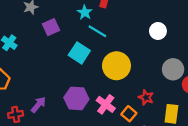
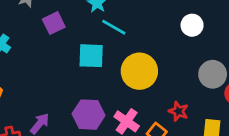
cyan square: (79, 53) -> (91, 56), turned -30

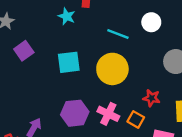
purple square: (54, 23) -> (24, 51), moved
cyan line: (114, 27) -> (118, 34), moved

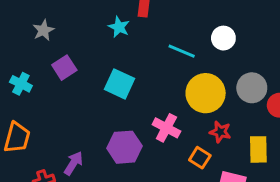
cyan square: (69, 62) -> (119, 84), turned 30
yellow circle: (112, 69) -> (206, 93), moved
pink cross: (108, 114) -> (166, 128), moved

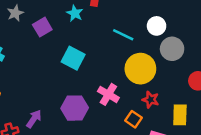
purple square: (64, 68) -> (42, 27), moved
gray circle: (252, 88) -> (172, 49), moved

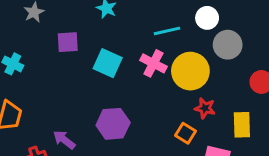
purple square: (42, 27) -> (68, 42), moved, turned 30
cyan line: (123, 35) -> (167, 31), turned -35
pink cross: (108, 94) -> (153, 63), moved
purple arrow: (34, 119) -> (64, 140), turned -84

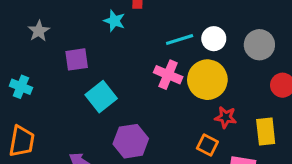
white circle: (207, 18) -> (214, 39), moved
gray circle: (228, 45) -> (259, 45), moved
cyan square: (108, 63) -> (101, 97), moved, turned 32

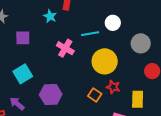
white circle: (214, 39) -> (113, 23), moved
pink cross: (168, 75) -> (65, 48), moved
cyan square: (101, 97) -> (23, 74), moved
orange square: (207, 145) -> (95, 95), moved

